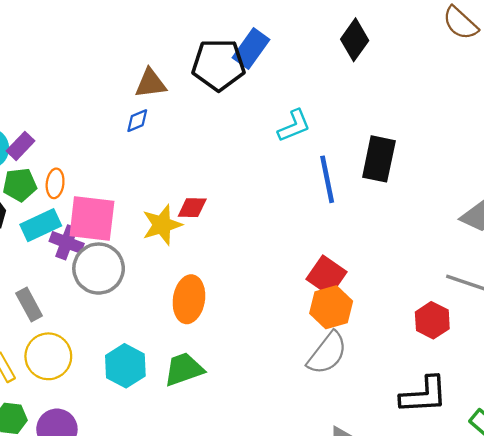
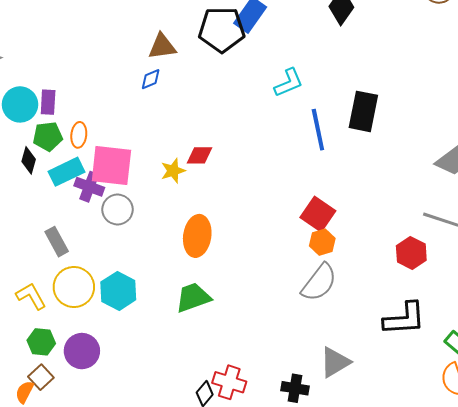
purple rectangle: (20, 146) -> (48, 102), turned -40
yellow star: (162, 225) -> (173, 171), size x0.7
gray circle: (99, 269) -> (118, 210), size x0.7
orange hexagon: (331, 307) -> (322, 242), size x0.7
cyan hexagon: (125, 366) -> (118, 291), moved

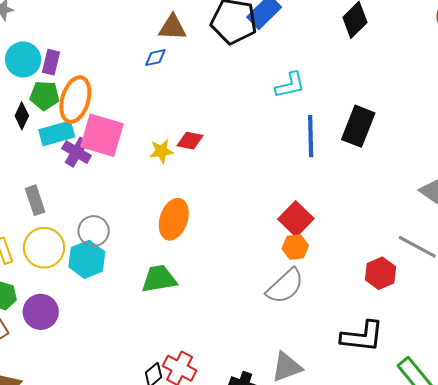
orange ellipse: (79, 135) -> (75, 100), size x1.8
gray circle: (118, 210) -> (94, 231), moved

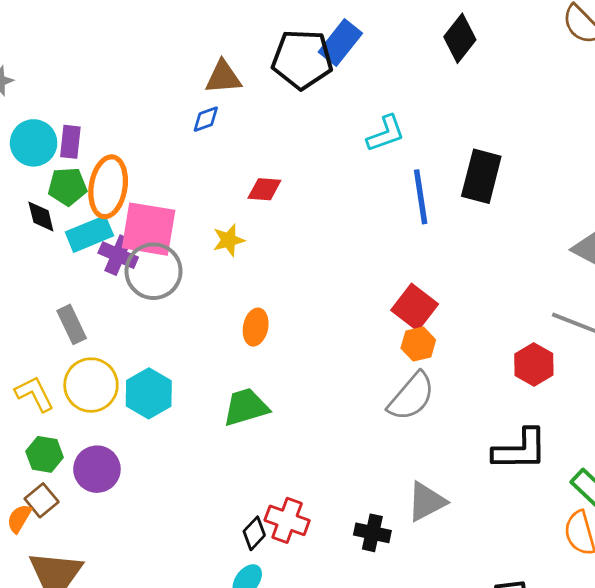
black diamond: (22, 116) -> (41, 217), turned -32
red diamond: (190, 141) -> (264, 189), moved
orange ellipse: (174, 219) -> (256, 327), size x0.7
gray circle: (94, 231) -> (154, 271), moved, size x1.4

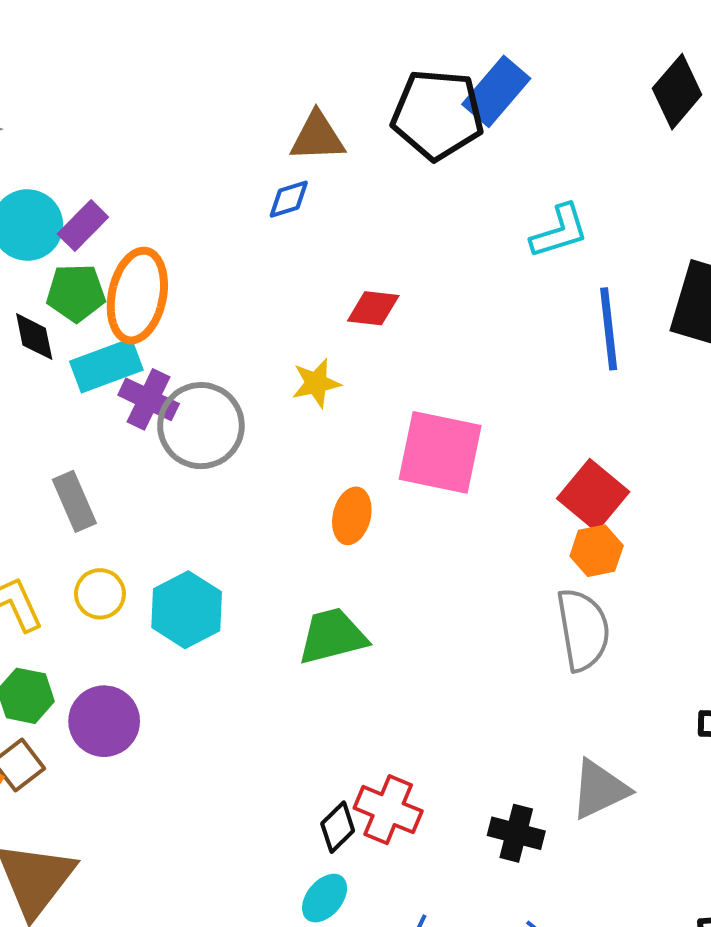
purple rectangle: (70, 142) -> (83, 226), turned 36
pink square: (149, 229) -> (440, 452), moved
yellow circle: (91, 385) -> (100, 594), size x0.6
gray semicircle: (411, 396) -> (583, 630), turned -52

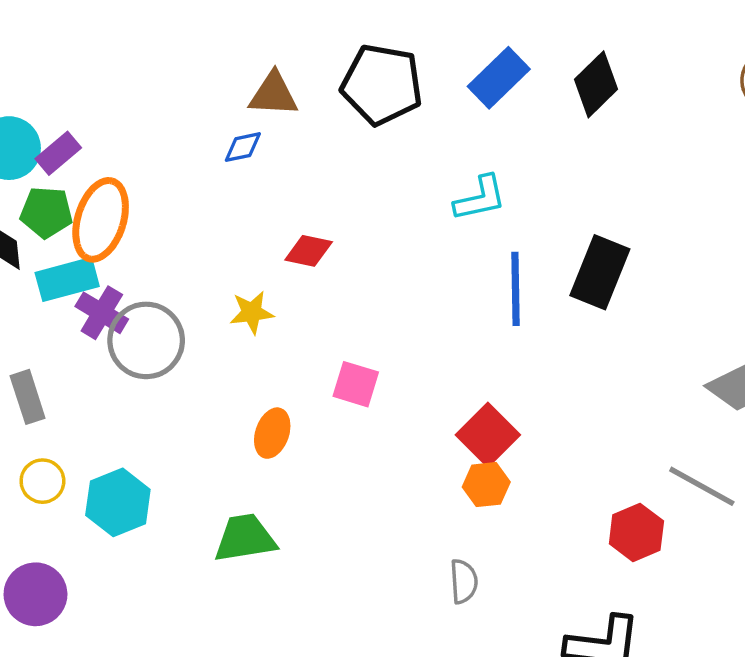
blue rectangle: (496, 91) -> (499, 78), moved
pink square: (440, 452) -> (356, 384), size x0.6
gray semicircle: (583, 630) -> (464, 581), moved, size x0.6

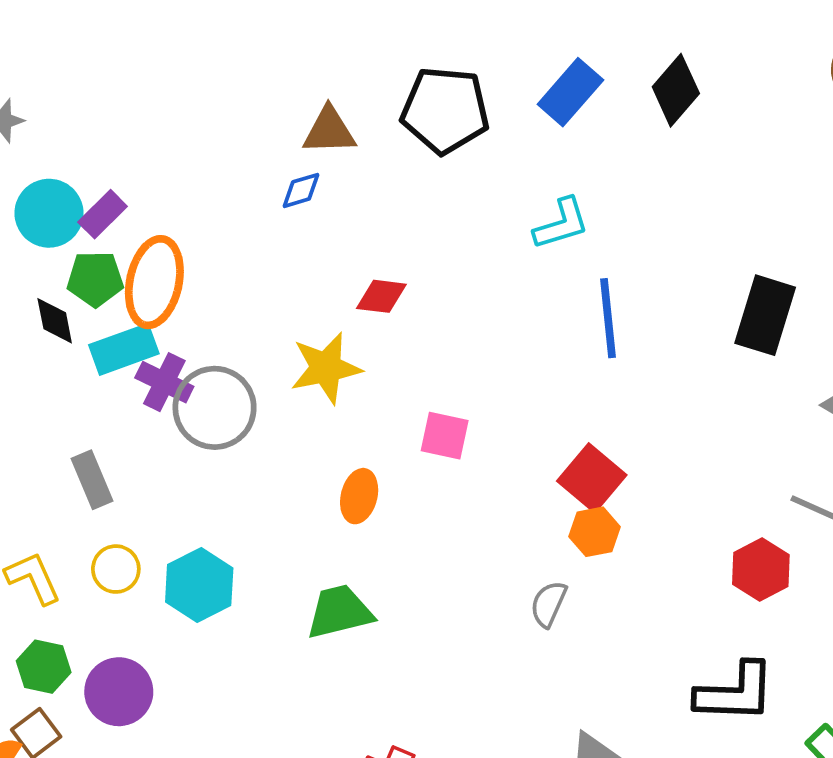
black rectangle: (600, 272) -> (765, 315), moved
yellow star: (252, 312) -> (326, 368), size x1.5
gray semicircle: (464, 581) -> (548, 604), moved, turned -147

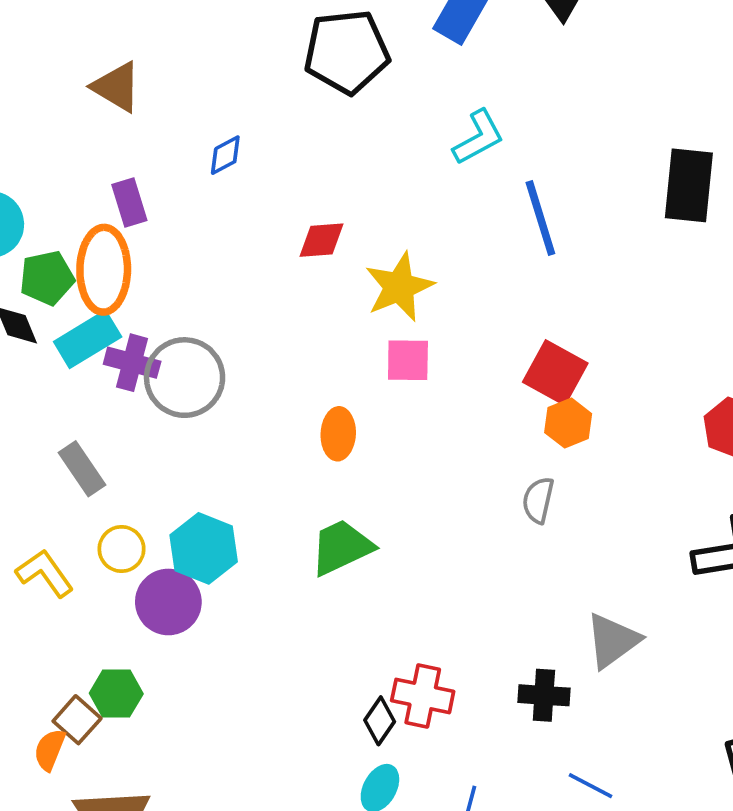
brown triangle: (329, 131) -> (117, 87), moved, turned 44
purple rectangle: (103, 214) -> (129, 203), moved, turned -51
yellow star: (326, 368) -> (399, 287), moved
green hexagon: (44, 667) -> (116, 693), moved
purple circle: (119, 692) -> (168, 602), moved

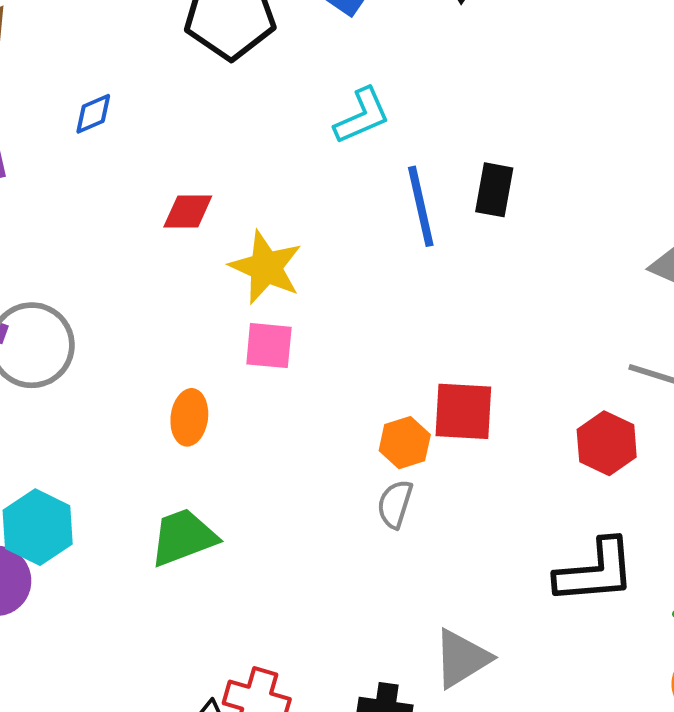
black rectangle: (689, 185) -> (494, 190), moved, size x0.7
yellow star: (399, 287) -> (266, 267), turned -30
red square: (555, 373) -> (463, 411), moved, turned -30
orange hexagon: (568, 423) -> (405, 443), moved

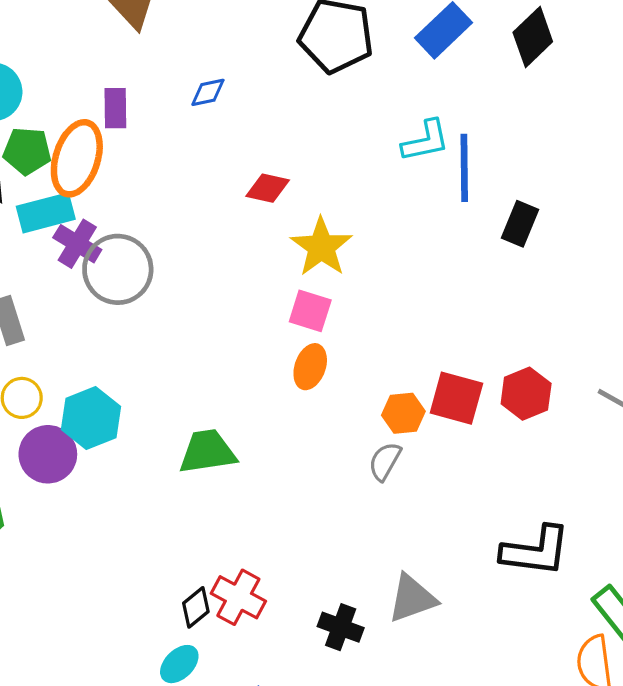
blue line: (421, 206) -> (464, 168), moved
orange ellipse: (189, 417) -> (310, 367), moved
red hexagon: (607, 443) -> (526, 394), moved

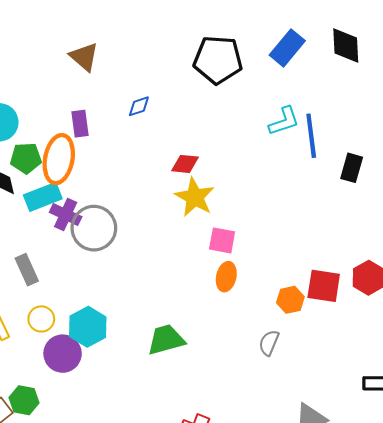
black diamond: (533, 37) -> (346, 45), turned -42
yellow star: (321, 247) -> (195, 197), moved
gray semicircle: (385, 461) -> (269, 343), moved

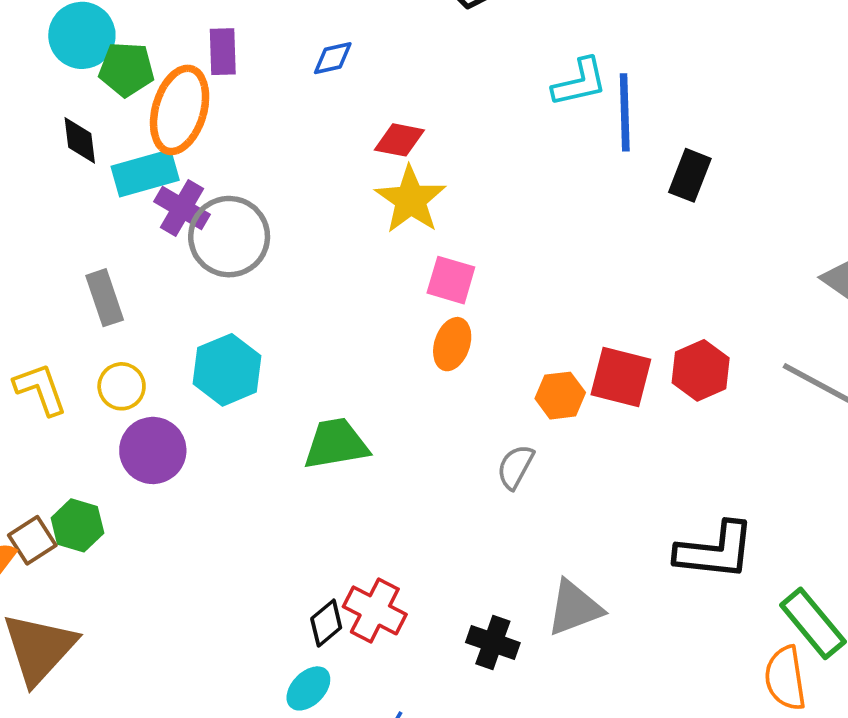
blue diamond: (139, 106) -> (333, 58), moved
green pentagon: (26, 158) -> (126, 69), moved
cyan hexagon: (88, 327) -> (227, 370), moved

